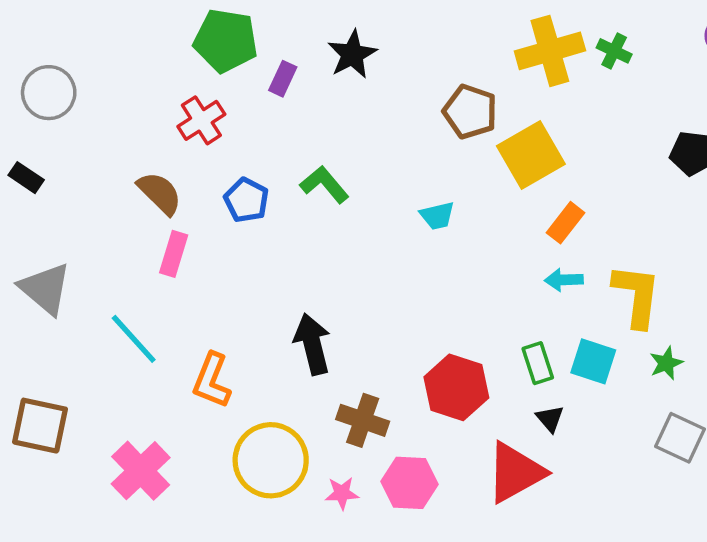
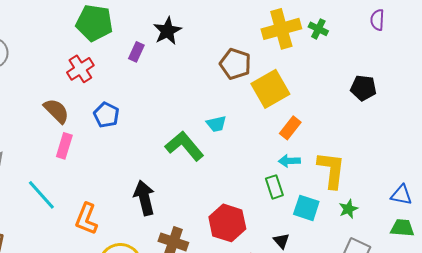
purple rectangle: (283, 79) -> (136, 52), moved
green L-shape: (324, 184) -> (184, 146), moved, size x1.4
green rectangle: (538, 363) -> (274, 187), moved

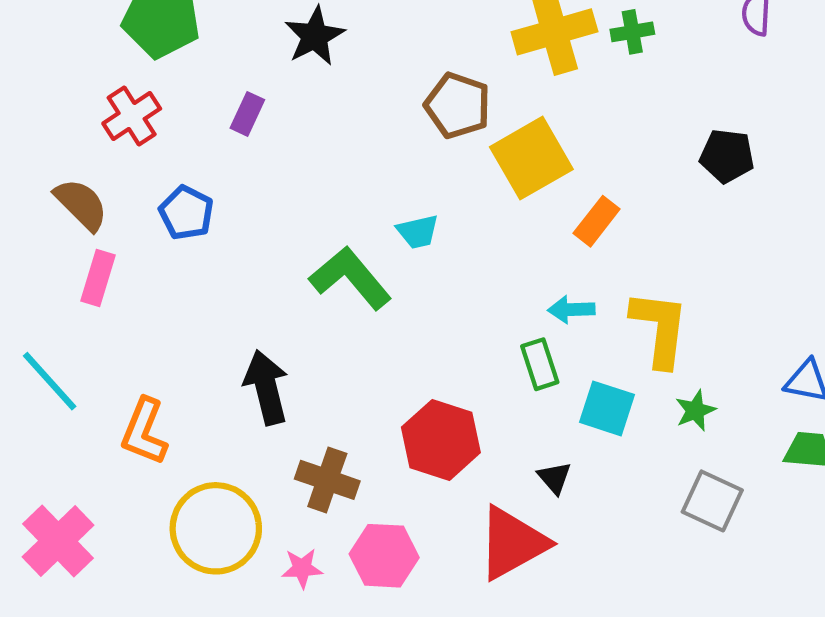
green cross: (318, 29) -> (632, 32), turned -36
purple rectangle: (136, 52) -> (247, 114), moved
orange rectangle: (290, 128) -> (597, 221), moved

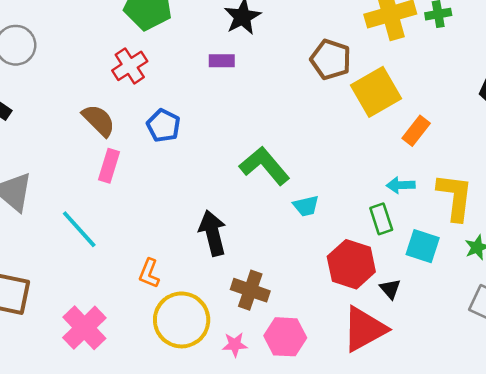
purple rectangle: (247, 114) -> (222, 61), moved, turned 65
cyan trapezoid: (418, 232) -> (306, 206), moved
orange L-shape: (144, 432) -> (149, 273), moved, size x0.7
red hexagon: (441, 440) -> (351, 264), moved

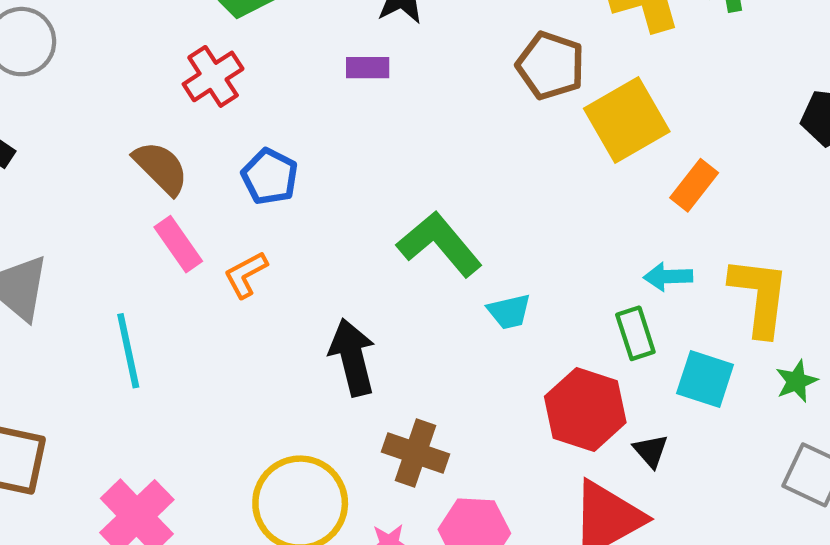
pink rectangle: (109, 166) -> (178, 244), turned -52
cyan line: (79, 229) -> (128, 351), turned 30
orange L-shape: (149, 273) -> (246, 275), moved, turned 40

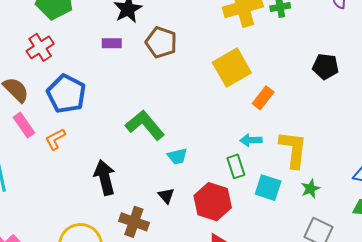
brown pentagon: (551, 66) -> (161, 42), moved
blue pentagon: (270, 177) -> (66, 94), size x1.5
black triangle: (651, 451) -> (166, 196), moved

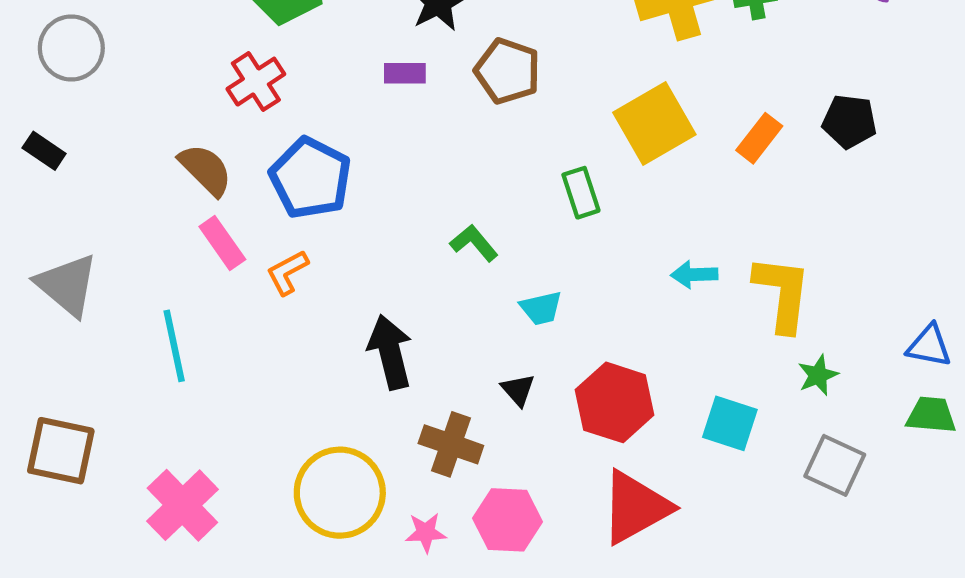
orange rectangle: (263, 98) -> (759, 138), moved
green L-shape: (145, 125) -> (474, 243), size x0.6
green rectangle: (236, 166) -> (581, 193), moved
cyan square: (268, 188) -> (730, 423), moved

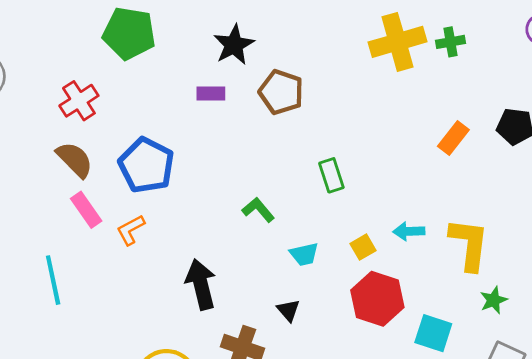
red cross: (256, 82) -> (79, 101), moved
yellow square: (654, 123) -> (363, 247), moved, size x0.5
red hexagon: (615, 402) -> (377, 299), moved

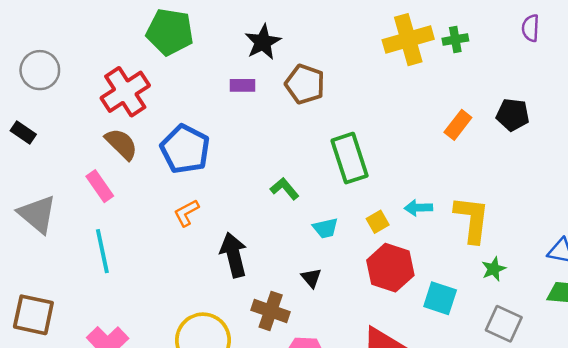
red cross: (79, 101) -> (125, 92), size x1.4
green rectangle: (331, 175) -> (350, 158), size x1.6
pink rectangle: (86, 210) -> (100, 186), moved
orange L-shape: (131, 230) -> (186, 213), moved

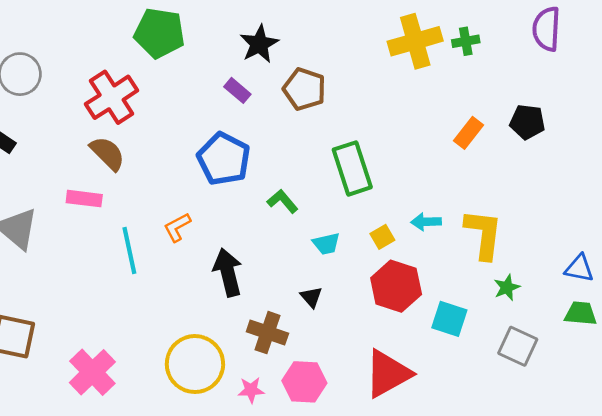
purple semicircle: (531, 28) -> (546, 29), size x1.5
purple rectangle: (242, 85) -> (237, 90), turned 40
blue pentagon: (185, 149) -> (224, 159), moved
pink rectangle: (100, 186) -> (84, 199), turned -48
cyan line: (102, 251) -> (129, 250), moved

